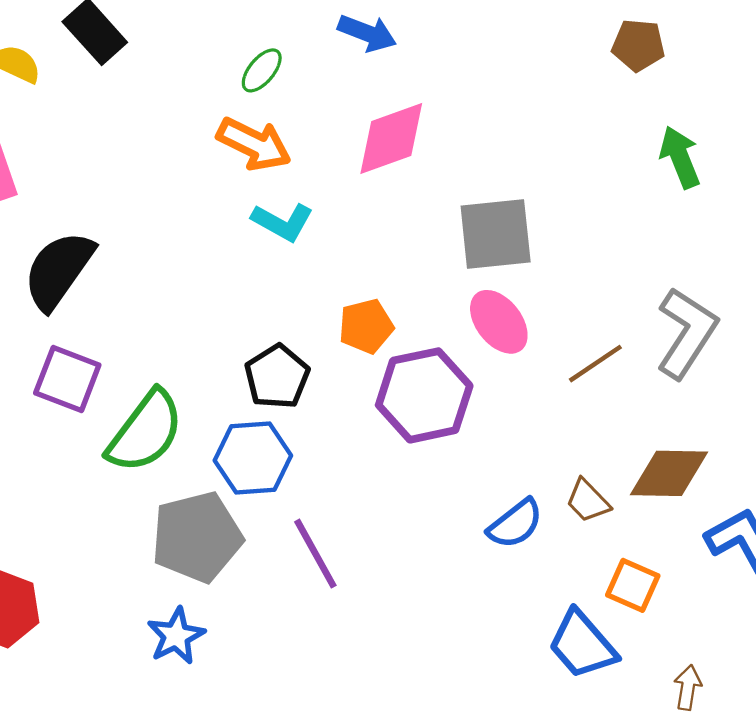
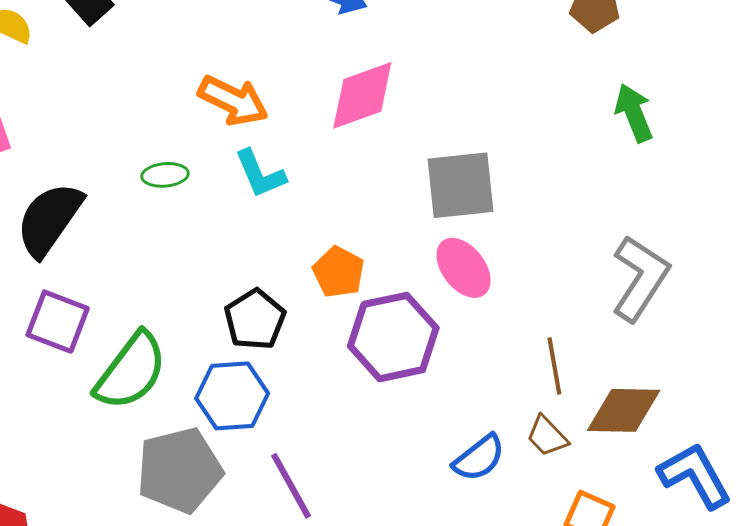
green ellipse: (262, 70) -> (165, 175), moved, turned 45
cyan L-shape: (283, 222) -> (260, 174), turned 38
orange pentagon: (366, 326) -> (339, 272), turned -30
brown line: (595, 364) -> (554, 366), moved, turned -66

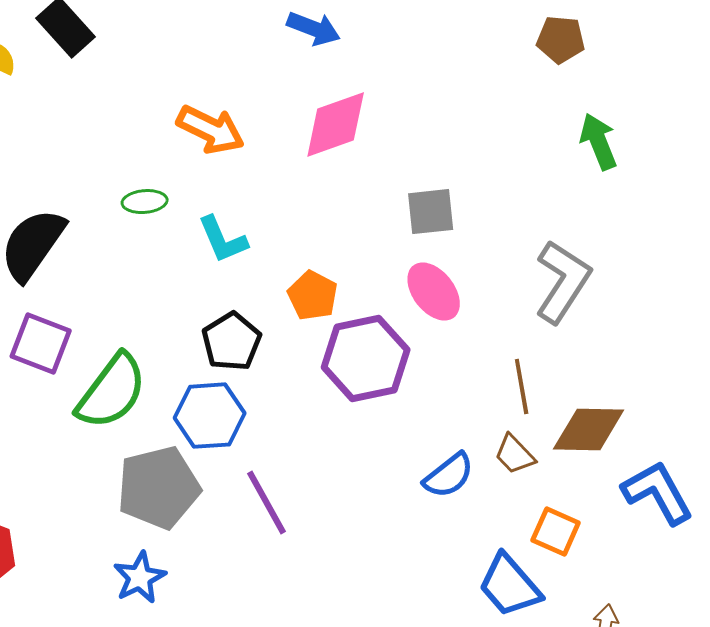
cyan L-shape: (260, 174) -> (223, 240), moved
gray square: (460, 185) -> (431, 212), size x0.7
gray L-shape: (640, 278) -> (563, 282), moved

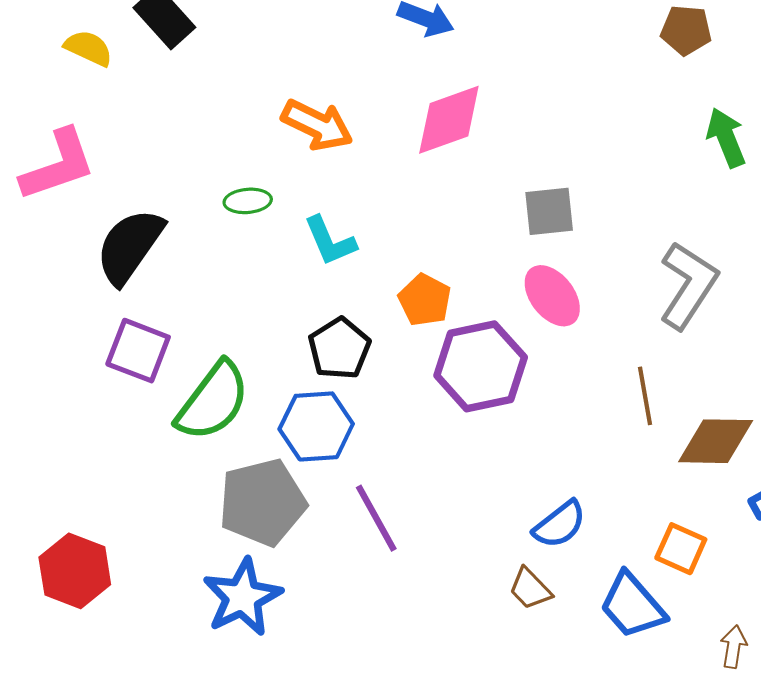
brown trapezoid: (515, 455) -> (530, 589), moved
blue semicircle: (449, 476) -> (560, 524), moved
blue star: (140, 578) -> (242, 597), size x1.4

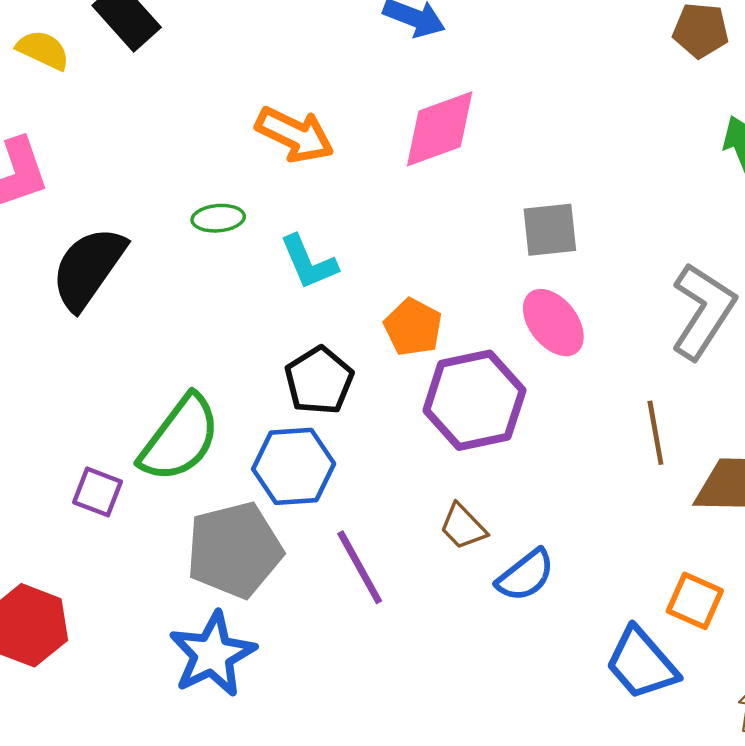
purple square: (138, 351) -> (98, 492), moved, size x0.7
blue semicircle: (560, 524) -> (526, 575), moved
brown trapezoid: (530, 589) -> (463, 527), moved

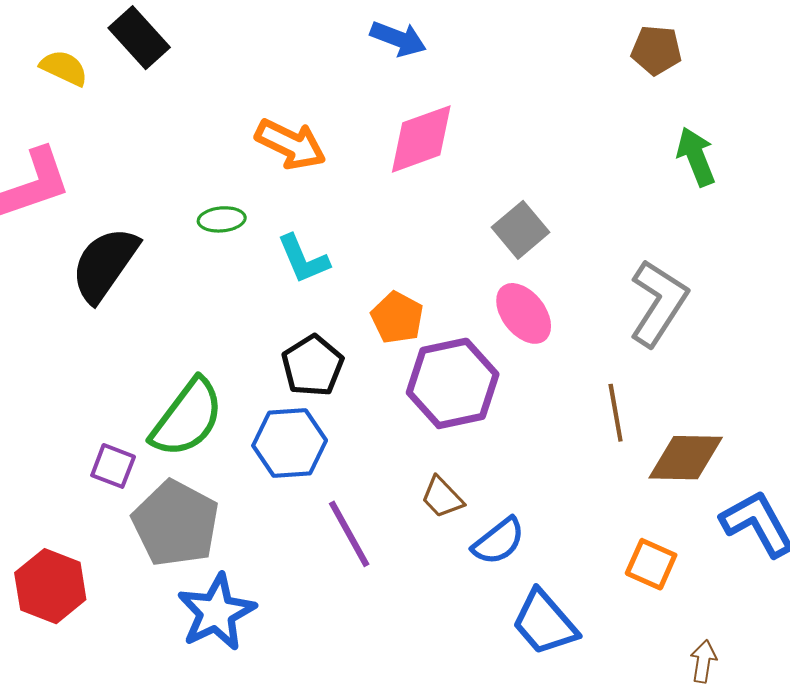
gray square: (550, 230) -> (520, 230), turned -34
gray pentagon: (234, 550) -> (176, 523), moved, turned -30
blue trapezoid: (641, 664) -> (545, 623), moved

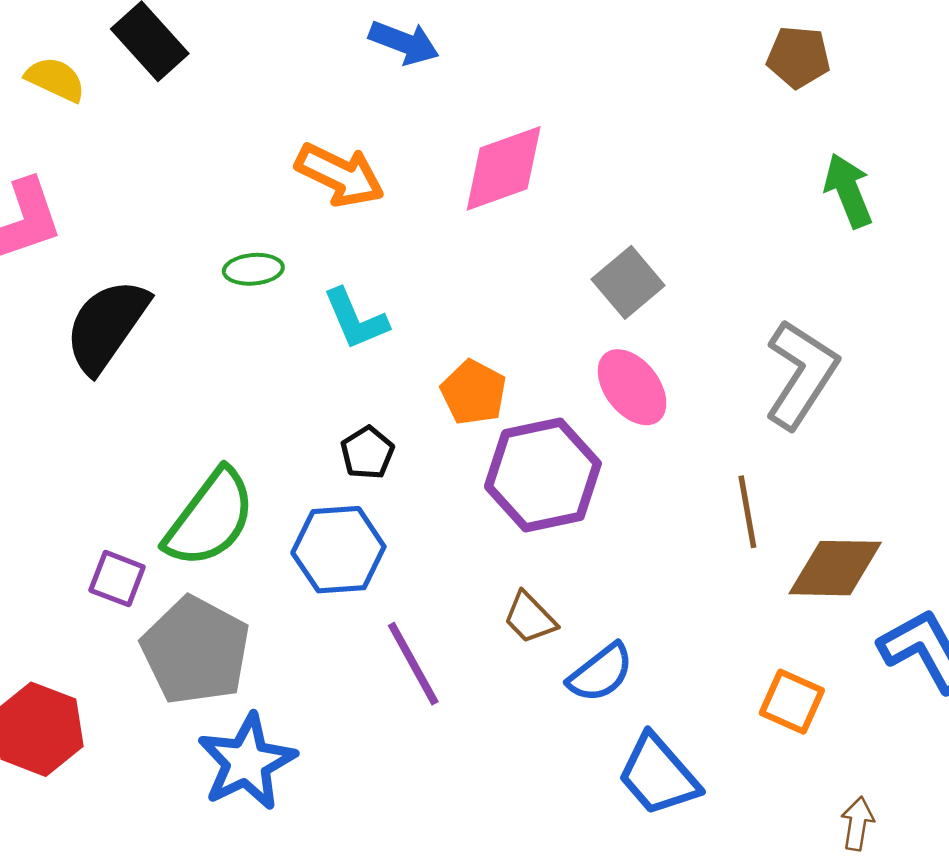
blue arrow: (398, 39) -> (404, 43), moved
black pentagon: (313, 366) -> (367, 453), size x0.7

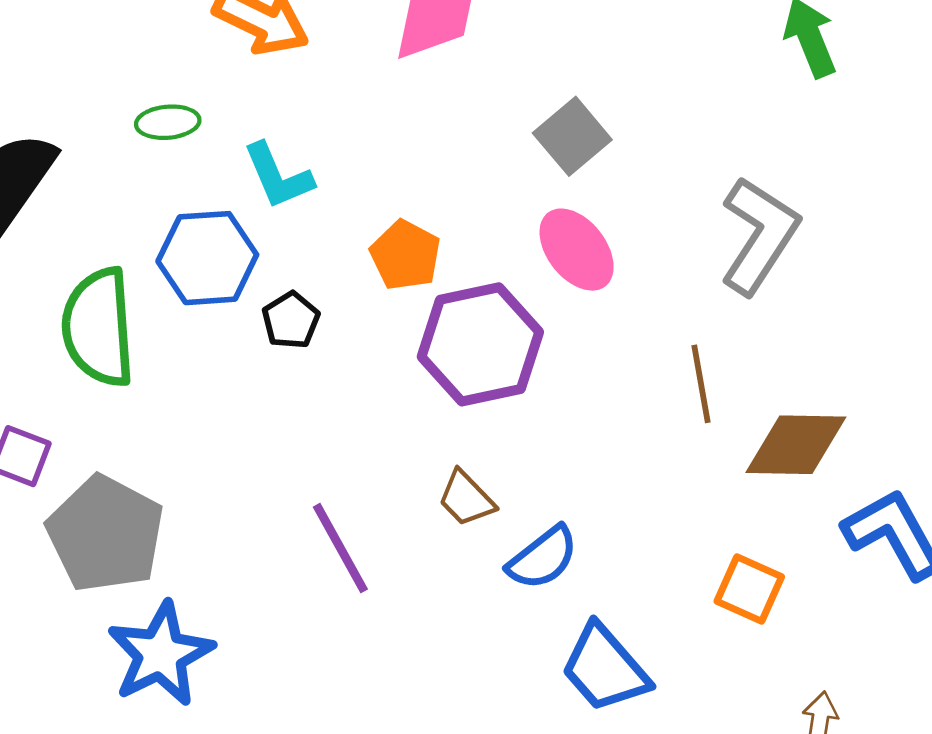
green semicircle: (210, 518) -> (98, 327), moved, turned 139
blue hexagon: (338, 550) -> (207, 258), moved

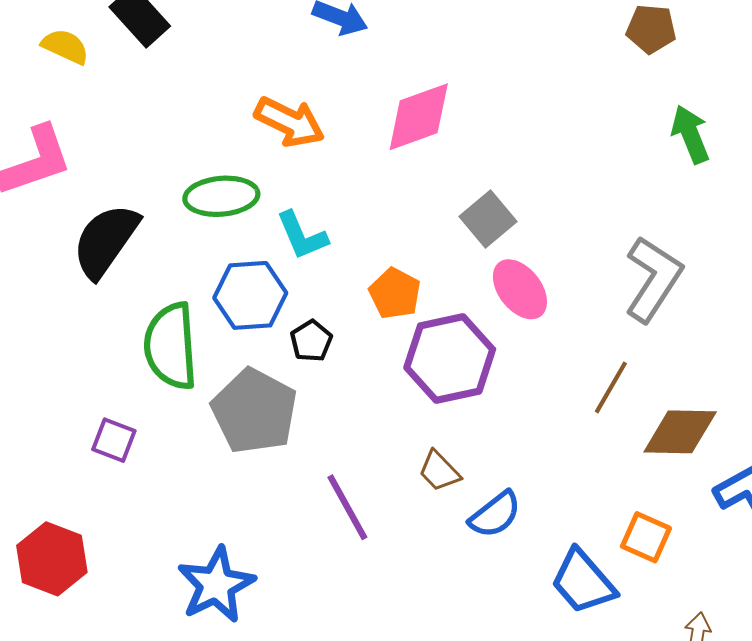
green ellipse: (168, 122) -> (221, 196), size x1.6
gray square: (572, 136) -> (488, 219), moved
brown line: (701, 384) -> (611, 387), turned 40
gray pentagon: (105, 534) -> (254, 411), moved
blue trapezoid: (605, 668) -> (583, 582), moved

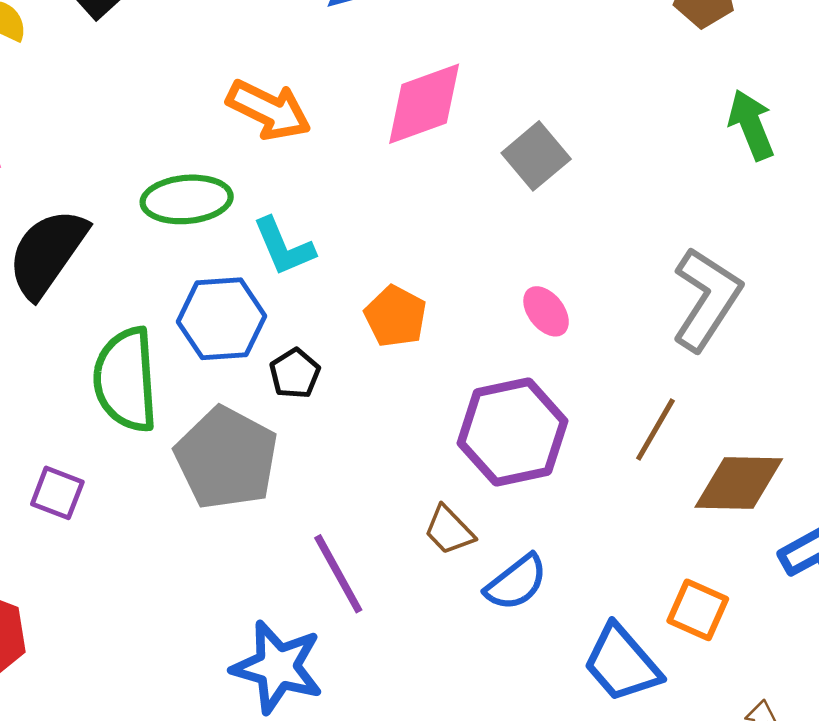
gray square: (488, 219) -> (536, 156), moved
pink ellipse: (520, 289) -> (546, 311), size x0.7
purple hexagon: (450, 359) -> (512, 432), moved
blue star: (216, 585) -> (277, 667), moved, turned -30

